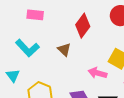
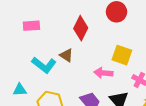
cyan L-shape: (27, 48) -> (44, 65), moved
cyan triangle: (13, 76) -> (20, 90), turned -48

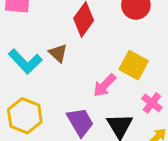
pink arrow: (103, 73) -> (105, 85), turned -60

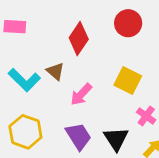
pink arrow: (105, 85) -> (81, 94), moved

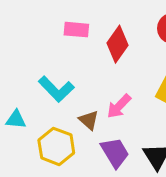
pink rectangle: (15, 27) -> (76, 30), moved
brown triangle: (55, 71) -> (89, 120), moved

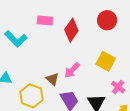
cyan L-shape: (56, 89) -> (16, 39), moved

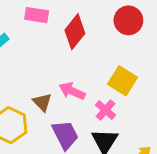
pink arrow: (72, 70) -> (72, 91), turned 66
pink cross: (118, 87) -> (105, 110), moved

